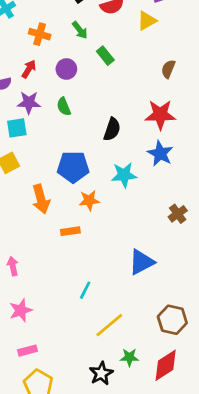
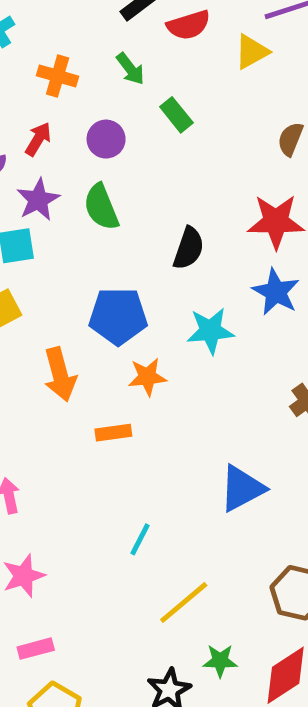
purple star: (29, 103) -> (38, 200), turned -30
green semicircle: (64, 107) -> (101, 207), size x1.4

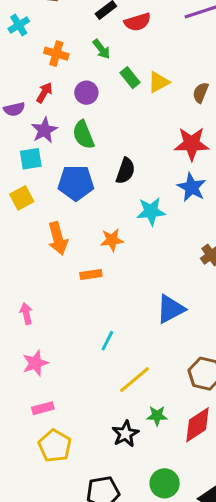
yellow triangle: (252, 52) -> (159, 82), moved
black semicircle: (189, 248) -> (125, 171), moved
blue pentagon: (118, 316) -> (76, 183), moved

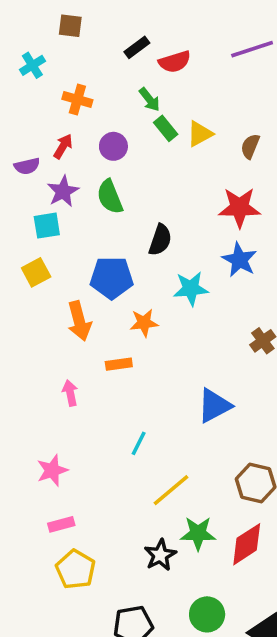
green arrow: (101, 49) -> (149, 100), moved
blue pentagon: (76, 183) -> (112, 278), moved
pink arrow: (26, 314) -> (70, 393), moved
green star: (157, 416) -> (198, 533), size x1.4

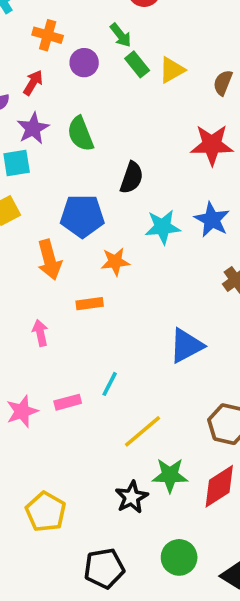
purple circle: (113, 146) -> (84, 63), moved
blue star: (239, 260) -> (212, 220), moved
pink rectangle: (61, 524) -> (68, 402), moved

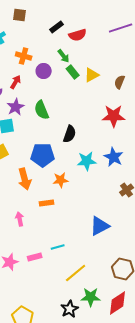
cyan line: (110, 384) -> (58, 247), turned 48

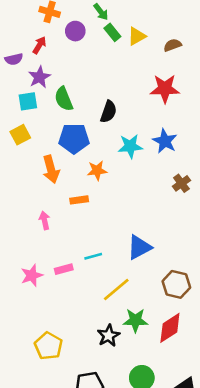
brown semicircle: (120, 82) -> (173, 45), turned 48
green semicircle: (42, 110) -> (64, 99), moved
blue triangle: (100, 226) -> (139, 247), moved

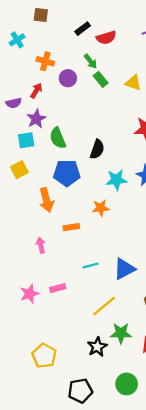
yellow triangle: (137, 36) -> (133, 83), moved, turned 48
orange star: (97, 171) -> (101, 208), moved
cyan line: (93, 256) -> (90, 266), moved

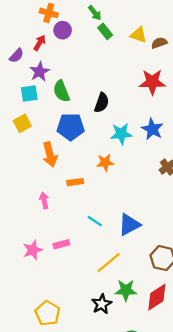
purple circle: (68, 78) -> (63, 30), moved
purple semicircle: (14, 103) -> (17, 56), turned -35
cyan line: (90, 266) -> (95, 221), turned 49

